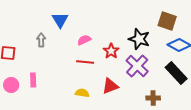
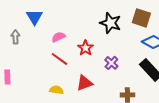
black star: (139, 39) -> (110, 23), moved
red line: (85, 62) -> (59, 59), turned 30
purple cross: (137, 66) -> (111, 63), size x0.6

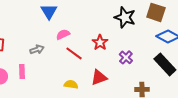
gray arrow: (15, 37) -> (37, 49), moved, turned 72
pink semicircle: (58, 37) -> (63, 34), moved

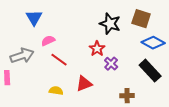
red star: (100, 42) -> (97, 49), moved
gray arrow: (37, 49) -> (22, 56), size x1.6

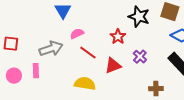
red star: (97, 49) -> (118, 37), moved
red triangle: (84, 84) -> (113, 66), moved
yellow semicircle: (56, 91) -> (85, 84), size x1.5

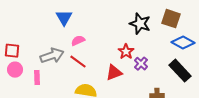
red star: (118, 37) -> (126, 52), moved
red line: (88, 53) -> (78, 62), moved
pink circle: (14, 76) -> (15, 70), moved

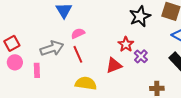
black star: (140, 24) -> (140, 16), turned 30
red square: (12, 51) -> (12, 43), turned -35
red line: (78, 62) -> (78, 54), turned 30

